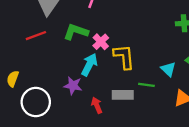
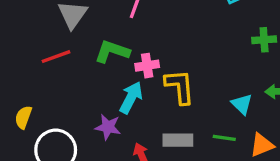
pink cross: (101, 42) -> (147, 66), turned 35
green line: (146, 85) -> (224, 138), moved

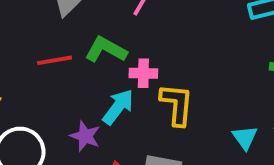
red line: (56, 57) -> (55, 60), moved

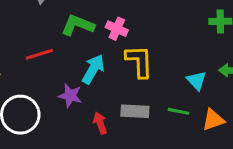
red line: (55, 60) -> (39, 54), moved
pink cross: (143, 73) -> (117, 29), moved, turned 30

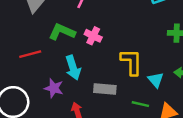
yellow L-shape: (139, 61) -> (131, 62), moved
cyan arrow: (93, 69) -> (73, 68), turned 130
gray rectangle: (135, 111) -> (105, 89), moved

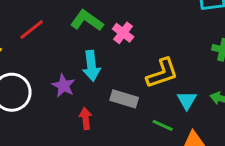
red line: (30, 54) -> (32, 30), moved, turned -35
yellow L-shape: (131, 62) -> (162, 73), turned 60

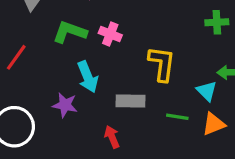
yellow L-shape: (162, 73) -> (162, 64), turned -48
cyan triangle: (187, 100) -> (207, 91), moved
red arrow: (86, 118) -> (112, 137), moved

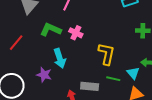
gray rectangle: (131, 101) -> (90, 86), moved
green line: (177, 117) -> (113, 79), moved

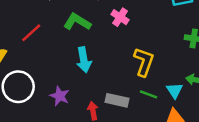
pink cross: (76, 33) -> (120, 17), moved
purple star: (44, 75) -> (60, 96), moved

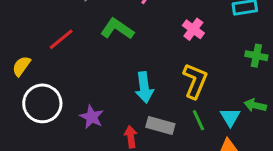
pink cross: (120, 17) -> (193, 29), moved
cyan arrow: (84, 60) -> (144, 87), moved
green line: (148, 94) -> (199, 120), turned 42

